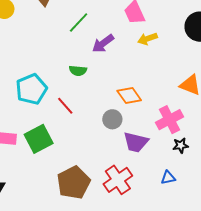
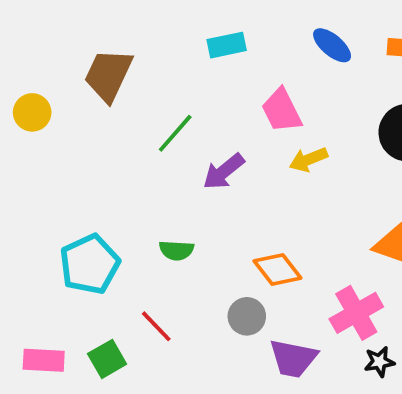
green semicircle: (78, 71) -> (176, 250), moved
red line: (65, 106) -> (156, 326), moved
green square: (39, 139) -> (107, 359), size x0.7

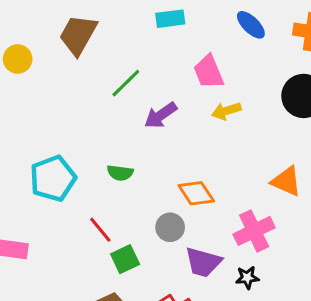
green square: (107, 359) -> (125, 259), moved
black star: (379, 362) -> (247, 278), moved

